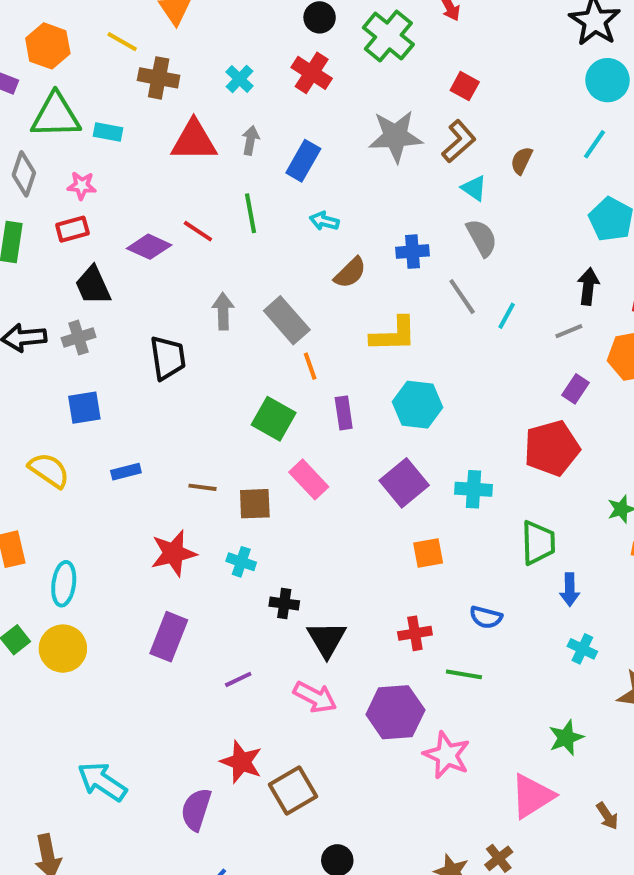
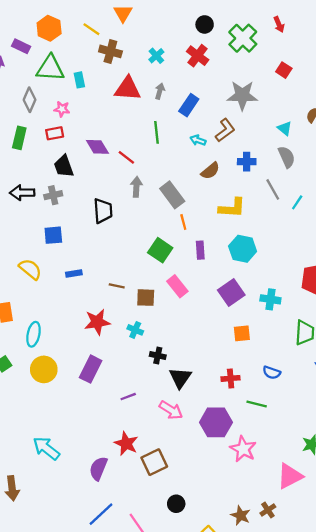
cyan rectangle: (108, 132) -> (79, 80), turned 63
brown L-shape: (459, 141) -> (225, 130), moved
red line: (198, 231) -> (126, 157), moved
purple diamond: (149, 247) -> (97, 147), turned 30
yellow circle: (63, 649) -> (44, 369), moved

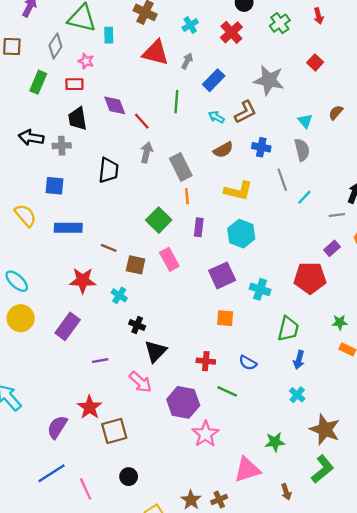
green cross: (243, 38) -> (280, 23), size x0.7
blue rectangle: (74, 273) -> (68, 228), size x1.6
cyan ellipse: (34, 334) -> (17, 281), turned -70

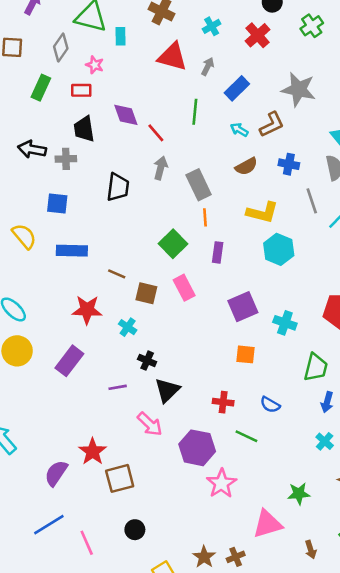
cyan hexagon: (241, 234) -> (279, 249), moved
purple line: (100, 361) -> (118, 387), moved

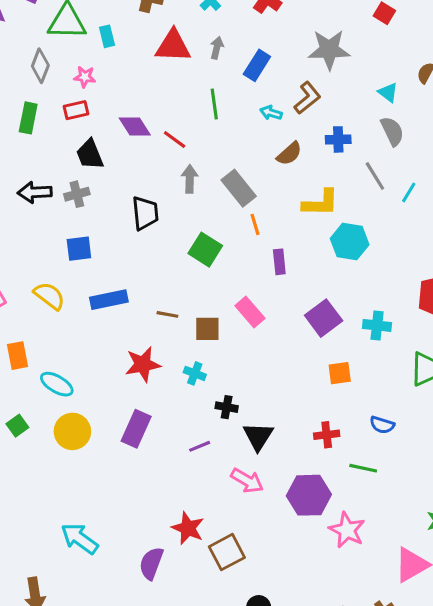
green square: (173, 244) -> (205, 250), moved

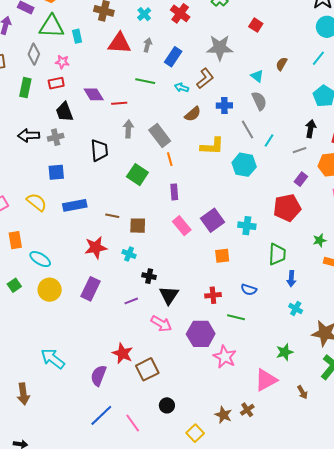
green line: (214, 104) -> (145, 81), turned -72
red line: (175, 139) -> (119, 103), turned -42
cyan hexagon: (350, 242) -> (244, 165), moved
purple rectangle: (279, 262) -> (174, 192), moved
pink rectangle: (250, 312) -> (182, 226), moved

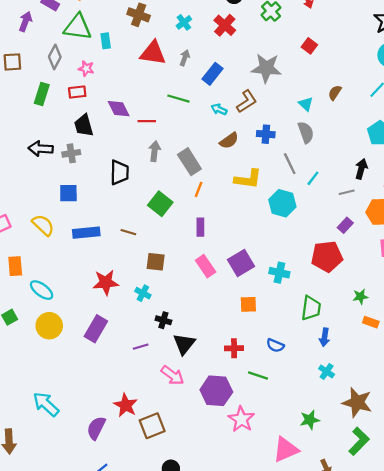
orange line: (170, 159) -> (199, 189), turned 32
brown line: (112, 216) -> (128, 232), moved

